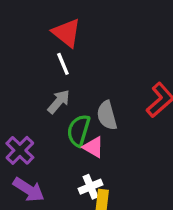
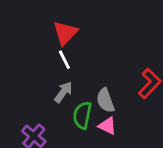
red triangle: (66, 33) -> (65, 33), turned 40
pink triangle: (93, 147) -> (107, 126), moved

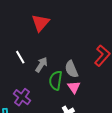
white line: (64, 60) -> (20, 57), moved
pink triangle: (107, 126) -> (74, 87), turned 32

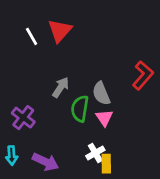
white line: (20, 57) -> (32, 36), moved
purple cross: (22, 97) -> (23, 118), moved

